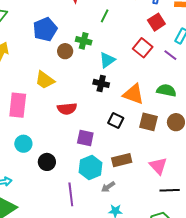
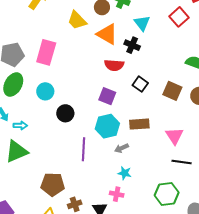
cyan triangle: (107, 60) -> (142, 23), turned -42
yellow trapezoid: (45, 80) -> (77, 20), moved
orange triangle: (134, 94) -> (107, 34), moved
red semicircle: (67, 109) -> (114, 65), moved

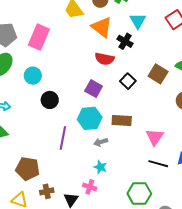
brown square: (172, 91) -> (158, 74), moved

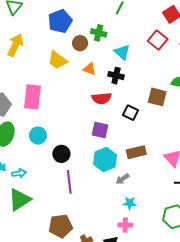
orange triangle: (102, 27) -> (90, 69), size x0.6
purple line: (63, 138) -> (69, 182), moved

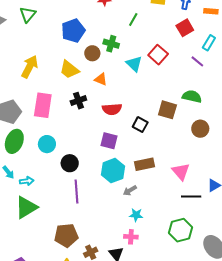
red square: (158, 40) -> (158, 55), moved
yellow arrow: (15, 45) -> (30, 67), moved
black cross: (116, 76) -> (78, 101), moved, turned -35

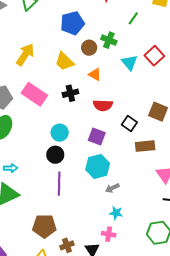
pink rectangle: (43, 105) -> (34, 94), turned -70
cyan circle: (47, 144) -> (60, 133), moved
brown rectangle: (144, 164) -> (145, 146), moved

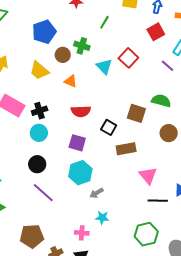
black cross: (70, 93) -> (40, 111), moved
cyan circle: (60, 133) -> (39, 133), moved
purple line: (59, 184) -> (43, 193), turned -45
pink cross: (109, 234) -> (82, 233), moved

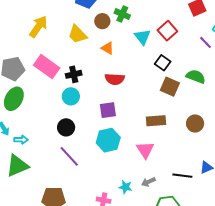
black square: (109, 127) -> (163, 63), moved
brown circle: (169, 133) -> (195, 124), moved
purple square: (77, 143) -> (108, 110), turned -30
pink triangle: (148, 175) -> (145, 150), moved
gray arrow: (97, 193) -> (148, 182), moved

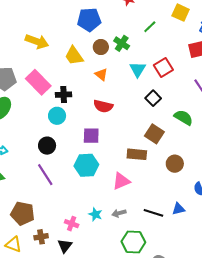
yellow arrow: (38, 27) -> (37, 41), turned 65
brown square: (170, 87) -> (154, 134), moved
pink triangle: (145, 150) -> (121, 181), turned 30

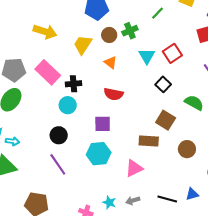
green cross: (122, 43) -> (130, 31), turned 35
yellow trapezoid: (74, 56) -> (83, 45), turned 70

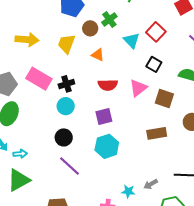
brown rectangle: (149, 141) -> (157, 133), moved
pink triangle: (134, 168) -> (138, 88), moved

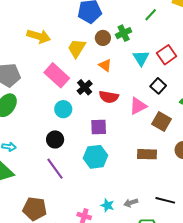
pink rectangle: (39, 79) -> (57, 75), moved
black cross: (66, 84) -> (85, 87), moved, turned -35

